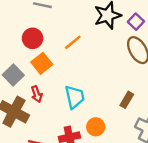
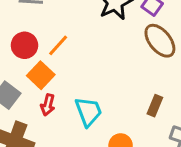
orange line: (73, 42) -> (58, 45), moved
red arrow: (37, 94) -> (48, 105), moved, turned 42

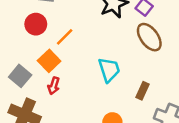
red circle: (24, 45) -> (36, 24), moved
cyan trapezoid: (88, 112) -> (109, 70), moved

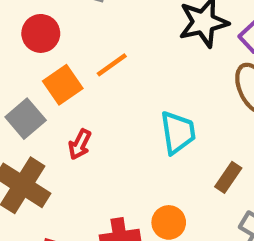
red circle: (36, 24) -> (41, 33), moved
orange square: (49, 61) -> (63, 85), moved

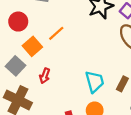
cyan trapezoid: (178, 132) -> (95, 82), moved

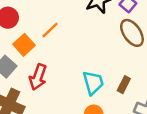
red arrow: (45, 76) -> (38, 77), size x1.5

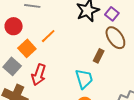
brown rectangle: (124, 85) -> (99, 56), moved

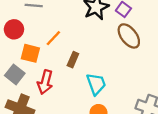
orange square: (27, 48) -> (30, 53), turned -30
brown rectangle: (99, 56) -> (73, 60), moved

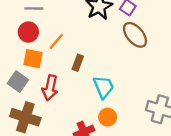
red circle: (14, 29) -> (28, 32), moved

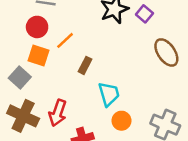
brown ellipse: (135, 35) -> (166, 52), moved
red arrow: (50, 88) -> (58, 113), moved
orange circle: (108, 117) -> (121, 121), moved

